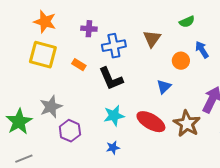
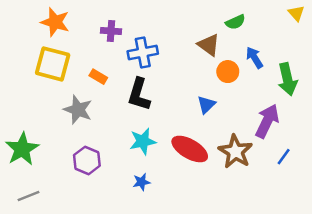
brown triangle: (152, 39) -> (209, 45), moved, turned -30
black L-shape: (111, 79) -> (139, 94), turned 40
gray star: (51, 107) -> (78, 110), moved, turned -30

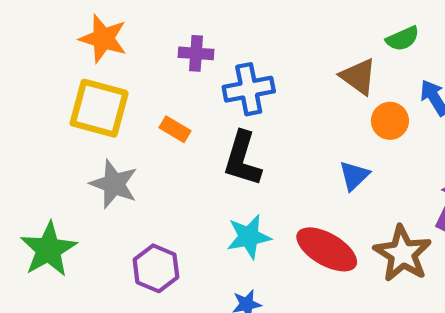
gray star: (78, 110) -> (114, 184), moved

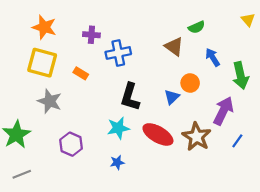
orange circle: (390, 121) -> (190, 83), moved
black L-shape: (242, 159) -> (130, 97), moved

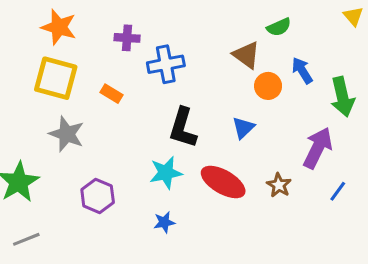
orange circle: (190, 83) -> (268, 86), moved
brown star: (197, 137) -> (279, 185), size x0.6

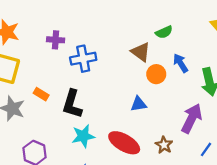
orange rectangle: (112, 94) -> (41, 94), moved
black L-shape: (183, 128) -> (72, 104), moved
blue triangle: (243, 128) -> (139, 104), turned 35

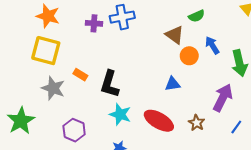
blue cross: (83, 59) -> (122, 17), moved
cyan star: (83, 136) -> (120, 114), turned 30

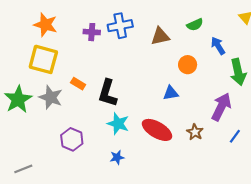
brown triangle: (175, 35) -> (160, 36), moved, turned -48
blue arrow: (212, 45) -> (218, 46), moved
green star: (21, 121) -> (18, 99), moved

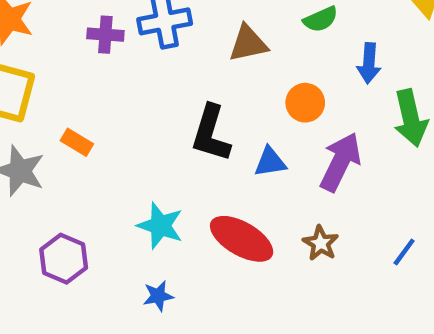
blue arrow: (218, 46) -> (369, 63), turned -144
black L-shape: (108, 93) -> (211, 133), moved
purple arrow: (221, 107) -> (340, 162), moved

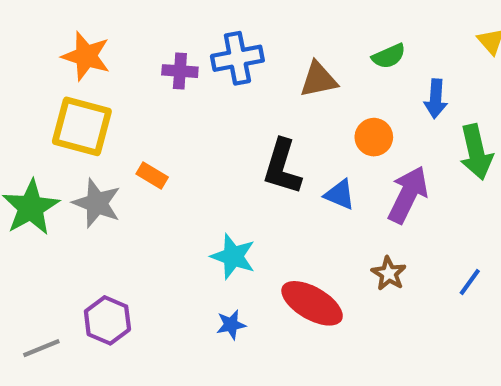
blue triangle: (270, 162) -> (340, 195), turned 32
red ellipse: (242, 239) -> (312, 303), moved
purple hexagon: (64, 259) -> (107, 320), moved

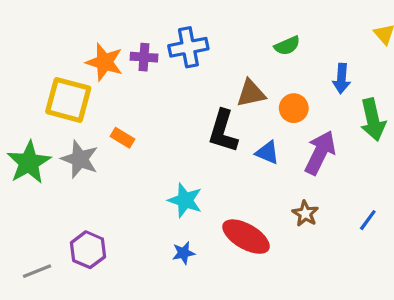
orange star: (86, 56) -> (104, 62), moved
green semicircle: (389, 56) -> (287, 46), moved
brown triangle: (318, 80) -> (251, 93), moved

